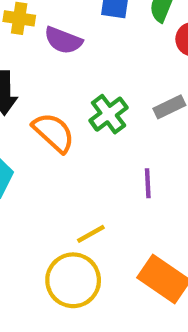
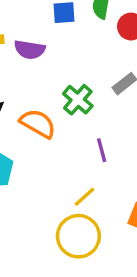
purple line: (148, 183) -> (102, 150), moved

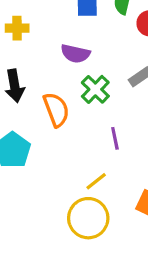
purple semicircle: (30, 50) -> (75, 54), moved
orange semicircle: (38, 124) -> (56, 110), turned 36

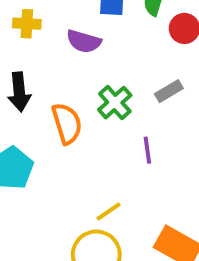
purple semicircle: (75, 54) -> (84, 41), moved
purple line: (115, 138) -> (147, 150), moved

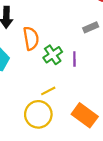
green cross: (115, 103) -> (53, 55), moved

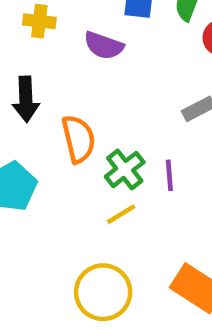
yellow line: (48, 91) -> (121, 214), moved

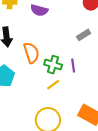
green cross: (125, 169) -> (53, 65), turned -30

